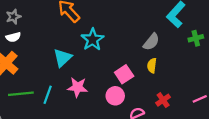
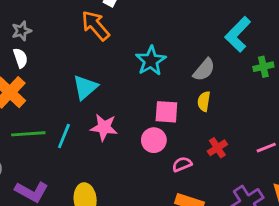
white semicircle: (13, 37) -> (20, 58), turned -96
cyan star: (93, 40) -> (151, 61), moved
pink square: (124, 74) -> (166, 112), turned 36

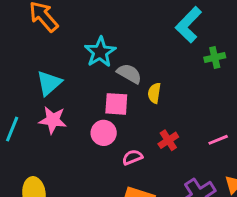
gray semicircle: (204, 70) -> (129, 74), moved, turned -100
cyan triangle: (85, 87) -> (49, 83), moved

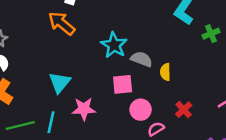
cyan triangle: (49, 83) -> (60, 82), moved
pink square: (116, 104) -> (123, 84), moved
pink circle: (104, 133) -> (141, 110), moved

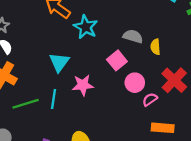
cyan star: (114, 45) -> (86, 27), moved
pink square: (123, 84) -> (117, 60), turned -30
red cross: (184, 110) -> (174, 80), size x1.6

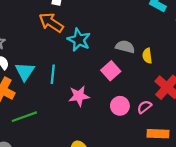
cyan triangle: (59, 62) -> (25, 71), moved
pink circle: (135, 83) -> (120, 106), moved
cyan line: (53, 99) -> (53, 74), moved

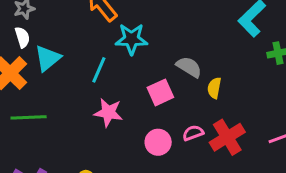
cyan star: (79, 40) -> (131, 39), turned 30
cyan line: (53, 74) -> (99, 70), moved
pink semicircle: (144, 107) -> (193, 133), moved

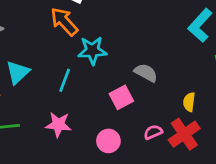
yellow semicircle: (214, 88) -> (189, 102), moved
pink star: (108, 113) -> (58, 125), moved
pink circle: (158, 142) -> (108, 141), moved

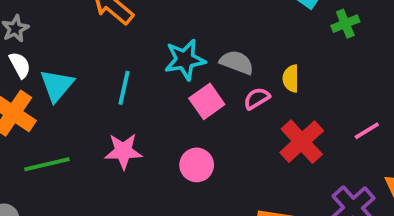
cyan star: (92, 51) -> (185, 60), moved
yellow semicircle: (189, 102) -> (291, 79), moved
pink semicircle: (153, 132) -> (257, 98), moved

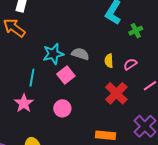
cyan line: (124, 88) -> (32, 78), moved
pink semicircle: (257, 98) -> (130, 64), moved
pink star: (123, 151) -> (24, 103), turned -30

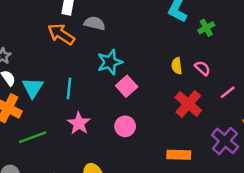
gray semicircle: (80, 54) -> (95, 23), moved
pink semicircle: (130, 64) -> (202, 68), turned 80
cyan line: (32, 78) -> (69, 89), moved

